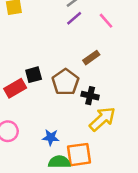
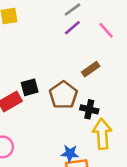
yellow arrow: (102, 119) -> (102, 134), turned -52
blue star: (51, 137) -> (70, 153), moved

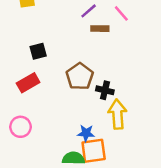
brown rectangle: (91, 69) -> (100, 29), moved, turned 36
black square: (30, 87) -> (38, 51), moved

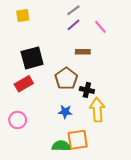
brown rectangle: (100, 29) -> (83, 52), moved
black square: (38, 51) -> (32, 58), size x1.6
blue star: (86, 133) -> (65, 112), moved

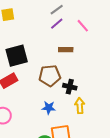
brown pentagon: (66, 79) -> (50, 76), turned 30
yellow arrow: (97, 110) -> (80, 106), size x0.7

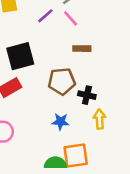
purple line: (57, 24) -> (45, 16), moved
pink line: (83, 26) -> (71, 18), moved

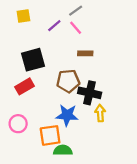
black cross: (87, 95) -> (90, 93), size x1.5
blue star: (60, 122) -> (67, 115), size x1.5
orange square: (76, 156) -> (50, 135), moved

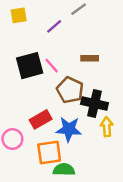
pink line: (76, 28) -> (52, 66), moved
brown pentagon: (68, 81) -> (70, 90), turned 30
red rectangle: (24, 86) -> (41, 119), moved

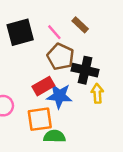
brown rectangle: (90, 58) -> (80, 25), turned 42
pink line: (52, 66) -> (54, 32), moved
red rectangle: (41, 119) -> (43, 86), moved

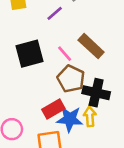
brown rectangle: (80, 25) -> (91, 46), size x1.5
yellow arrow: (97, 93) -> (90, 117), moved

